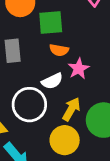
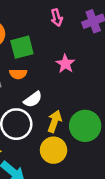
orange semicircle: (59, 50) -> (18, 74), moved
pink star: (79, 69) -> (65, 64), moved

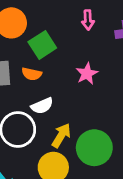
green square: (22, 47) -> (42, 45), turned -30

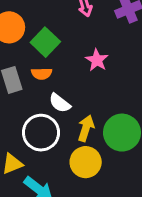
white semicircle: (42, 106) -> (60, 103), turned 75

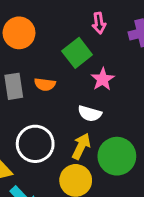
green square: (45, 42) -> (77, 53), moved
white semicircle: (60, 103) -> (90, 114), moved, turned -30

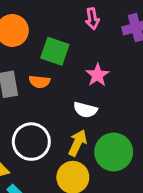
green square: (77, 53) -> (55, 51), moved, turned -32

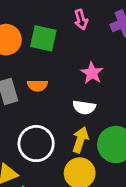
green square: (55, 51) -> (43, 38), moved

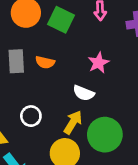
white circle: (36, 144) -> (31, 116), size x0.6

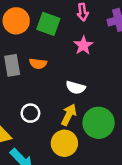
pink star: (99, 63) -> (83, 45), moved

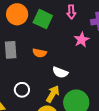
pink star: (83, 45) -> (81, 40), moved
orange semicircle: (38, 64) -> (40, 53), moved

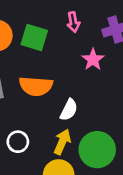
orange semicircle: (40, 53) -> (36, 86), size x1.6
white semicircle: (60, 72) -> (69, 110), turned -77

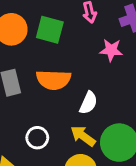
pink star: (93, 60) -> (111, 50), turned -30
yellow arrow: (62, 142) -> (83, 136), turned -75

